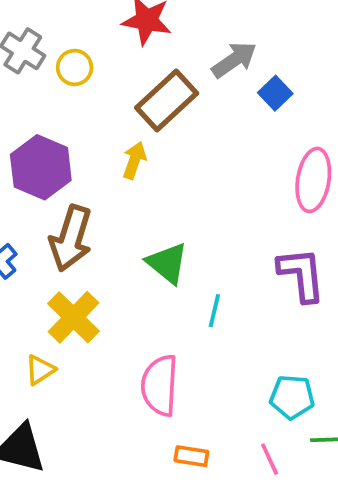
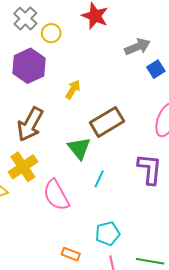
brown rectangle: (167, 100) -> (107, 122), moved
purple hexagon: (41, 167) -> (29, 66), moved
pink semicircle: (160, 385) -> (56, 195), moved, turned -44
cyan pentagon: (292, 397) -> (108, 234), moved, turned -30

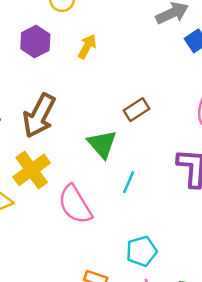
purple hexagon: (29, 66) -> (35, 42), size x0.7
yellow arrow: (73, 89) -> (87, 46), moved
brown rectangle: (107, 122) -> (136, 110), size x0.6

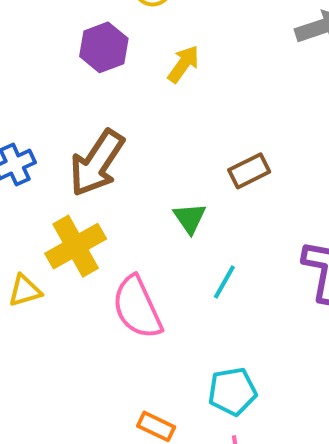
green triangle: (102, 144) -> (190, 218), size x0.7

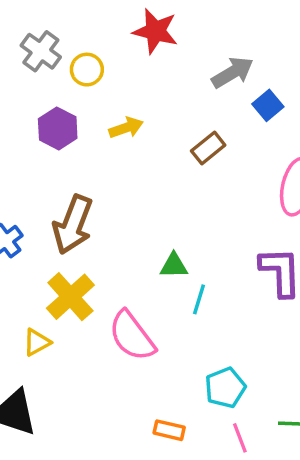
yellow arrow: (183, 64) -> (126, 128), turned 48
brown rectangle: (249, 171) -> (208, 148), moved
green triangle: (190, 218) -> (174, 266), moved, turned -44

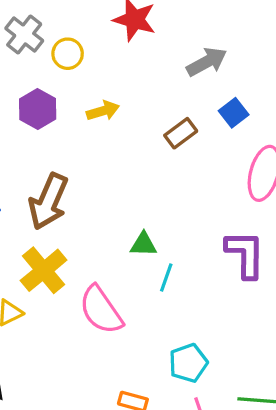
blue square: (268, 105) -> (234, 113), moved

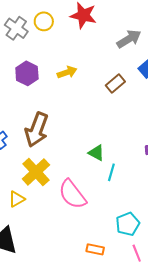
yellow circle: (68, 54) -> (44, 21), moved
green triangle: (143, 244) -> (96, 153), turned 30

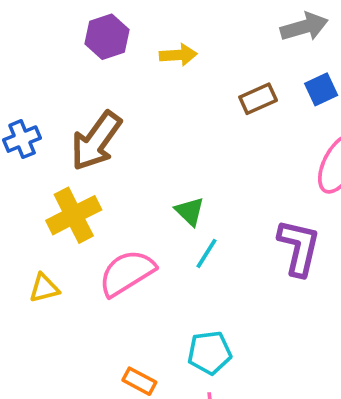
pink semicircle: (72, 194) -> (127, 273), turned 80
yellow triangle: (17, 199) -> (44, 288), moved

